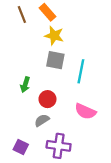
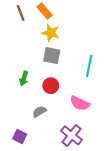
cyan line: (81, 71) -> (89, 66), moved
red circle: (47, 99) -> (51, 86), moved
purple cross: (59, 146) -> (72, 135), moved, turned 30

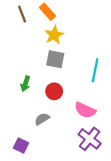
yellow star: (51, 33) -> (54, 35), turned 30
purple cross: (72, 135) -> (90, 139), moved

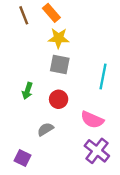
yellow star: (54, 35) -> (59, 38), turned 30

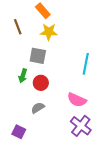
brown line: (24, 15) -> (18, 27), moved
gray square: (60, 64) -> (38, 56), moved
red circle: (59, 99) -> (41, 83), moved

